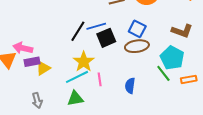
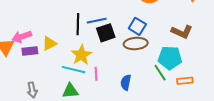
black line: (78, 31) -> (78, 24), turned -35
pink arrow: (23, 48) -> (22, 37), turned -36
cyan pentagon: (172, 58) -> (170, 58), turned -30
yellow triangle: (43, 68) -> (49, 43), moved
cyan line: (77, 77) -> (74, 70), turned 35

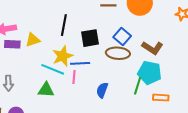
blue line: (97, 21) -> (80, 63), moved
brown L-shape: (182, 32) -> (152, 48), moved
green line: (160, 73) -> (138, 86), turned 42

